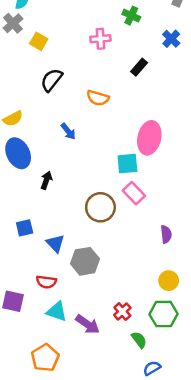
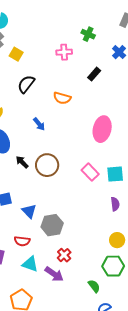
cyan square: (127, 164) -> (115, 174), moved
black arrow: (46, 180) -> (22, 162), turned -64
brown circle: (100, 207) -> (47, 165), moved
red cross: (122, 311) -> (64, 255), moved

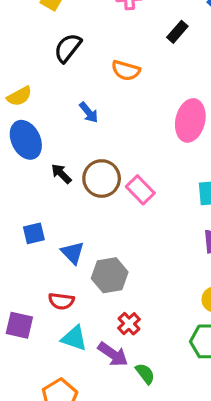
pink rectangle: (90, 172) -> (140, 190), moved
green semicircle: (94, 286) -> (145, 374), moved

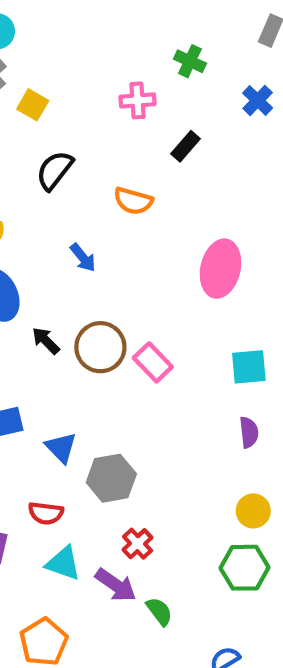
black rectangle: (177, 32) -> (186, 146), moved

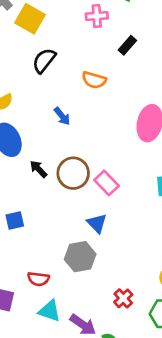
yellow square: (33, 105) -> (30, 19), size x1.5
blue triangle: (61, 448) -> (97, 223), moved
red cross: (138, 544) -> (123, 298), moved

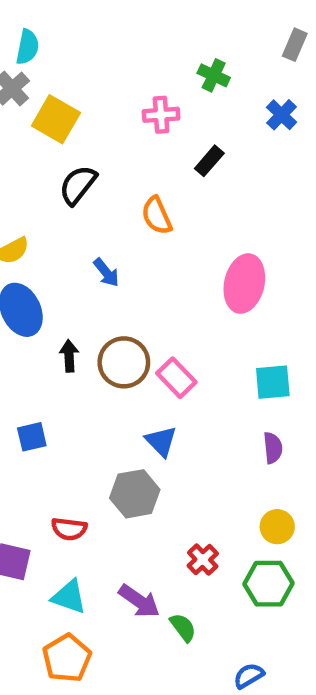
orange semicircle: (94, 80) -> (157, 216), turned 50
black arrow: (38, 169) -> (69, 356), turned 42
cyan triangle: (50, 311) -> (69, 597), moved

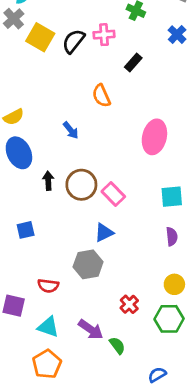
black semicircle: (78, 185) -> (73, 41), moved
blue triangle: (161, 441) -> (104, 233), turned 48

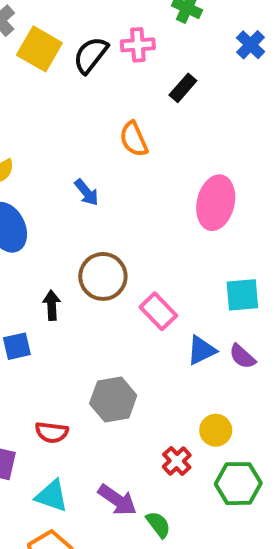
black arrow: (48, 181) -> (52, 305), moved
pink rectangle: (113, 194) -> (158, 311), moved
blue triangle: (104, 233) -> (201, 350), moved
purple semicircle: (172, 237) -> (242, 356), turned 138
yellow circle: (174, 284) -> (216, 430), moved

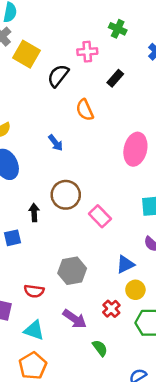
black semicircle: (91, 55) -> (58, 76), moved
blue triangle: (201, 350) -> (125, 264), moved
purple arrow: (117, 500) -> (75, 319), moved

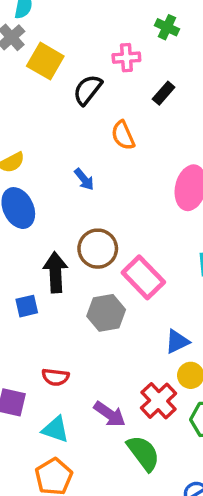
black arrow: (34, 213) -> (55, 272), size x1.6
pink rectangle: (100, 216) -> (143, 277), size x1.4
gray hexagon: (72, 271) -> (106, 313), moved
red cross: (111, 309) -> (159, 401), size x1.5
green semicircle: (100, 348) -> (143, 453), size x1.6

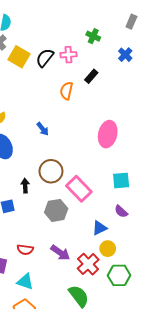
black semicircle: (88, 90) -> (45, 58), moved
orange semicircle: (123, 135) -> (66, 91), moved, turned 36
black arrow: (55, 272) -> (25, 186), size x0.6
purple arrow: (110, 414) -> (60, 253), moved

